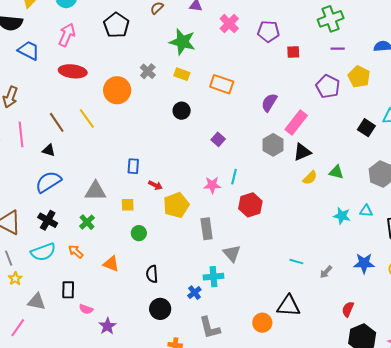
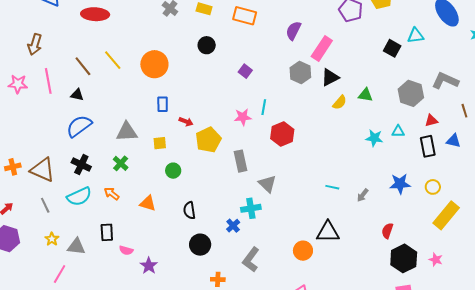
orange circle: (117, 90) -> (154, 64), moved
yellow star: (15, 279) -> (52, 239), moved
gray L-shape: (210, 328) -> (251, 260), turned 55

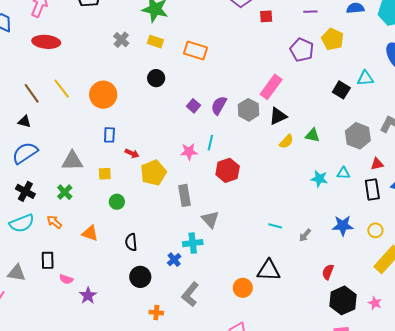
purple semicircle: (293, 31) -> (219, 105), moved

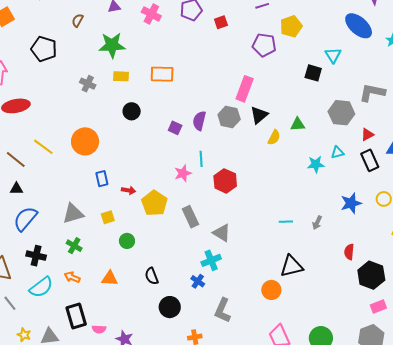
yellow pentagon: (333, 39) -> (291, 26), turned -30
cyan triangle: (365, 78) -> (333, 55), turned -42
black rectangle: (48, 260) -> (76, 316), size x1.4

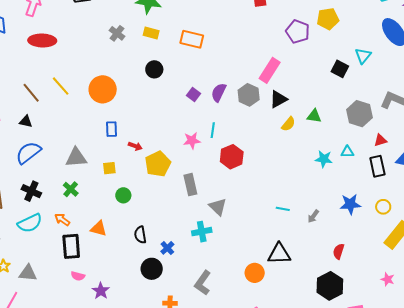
black hexagon: (371, 275) -> (330, 286), moved
blue cross: (198, 281) -> (167, 248), moved
black rectangle: (76, 316) -> (71, 246), moved

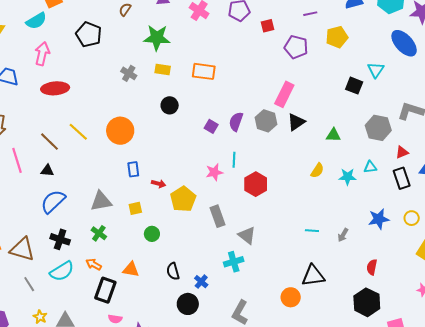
purple pentagon: (298, 32) -> (296, 47), moved
yellow semicircle: (288, 124) -> (317, 171), moved
black rectangle: (71, 246) -> (105, 290), turned 30

